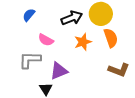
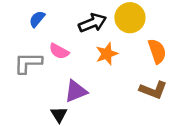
orange semicircle: (111, 38) -> (157, 51), moved
gray L-shape: (30, 60) -> (28, 63), moved

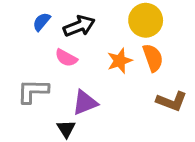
black arrow: (93, 23) -> (79, 26), moved
orange semicircle: (157, 51) -> (153, 58), moved
gray L-shape: (28, 63) -> (33, 91), moved

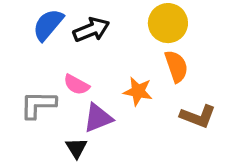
blue semicircle: (42, 22) -> (48, 25), size x1.5
pink semicircle: (66, 58) -> (76, 85), moved
orange star: (120, 61) -> (138, 91), moved, turned 30

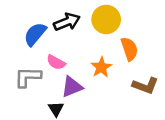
yellow circle: (168, 23) -> (106, 19), moved
blue semicircle: (48, 25) -> (35, 34), moved
orange star: (138, 91) -> (101, 67), turned 30

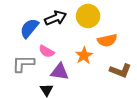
orange semicircle: (129, 49) -> (107, 40), turned 96
purple triangle: (72, 87) -> (60, 72), turned 30

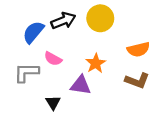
orange semicircle: (107, 40) -> (138, 49), moved
purple triangle: (60, 72) -> (81, 85), moved

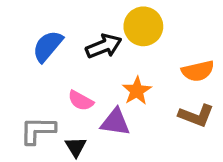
black arrow: (63, 21) -> (104, 46), moved
pink semicircle: (53, 59) -> (81, 101), moved
gray L-shape: (26, 73) -> (38, 130), moved

